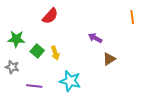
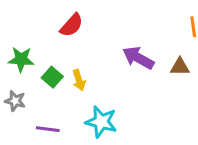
purple arrow: (95, 38) -> (138, 58), size x1.5
brown triangle: (109, 59) -> (180, 67), moved, turned 32

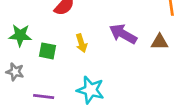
green square: (52, 77) -> (48, 51), turned -30
yellow arrow: (79, 80) -> (81, 43), moved

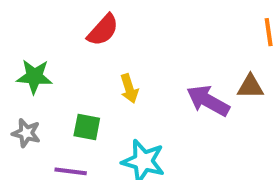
purple arrow: (123, 34) -> (208, 101), moved
green square: (48, 51) -> (87, 127), moved

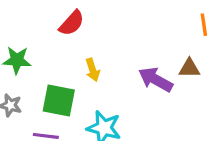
green square: (87, 127) -> (59, 100), size x1.5

